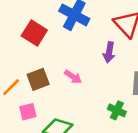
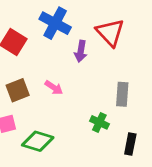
purple arrow: (109, 52) -> (81, 51), moved

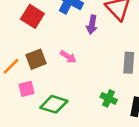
green cross: (99, 122) -> (109, 98), moved

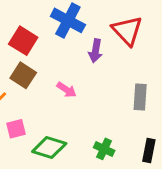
brown square: (36, 59) -> (23, 75), moved, turned -36
green cross: (109, 98) -> (104, 149), moved

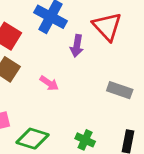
gray rectangle: (140, 97) -> (120, 90), turned -75

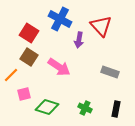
pink arrow: (49, 83) -> (59, 67), size x1.6

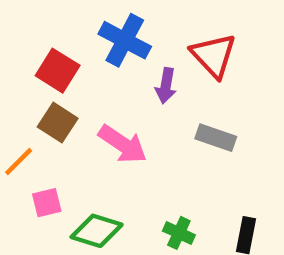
gray rectangle: (110, 72) -> (216, 138), moved

